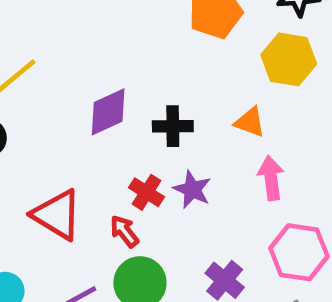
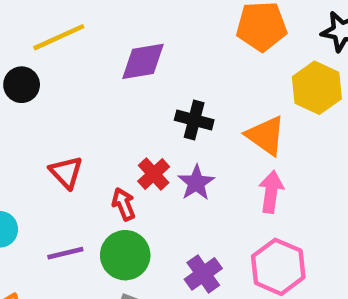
purple diamond: (108, 112) -> (143, 61), moved
orange triangle: (250, 122) -> (266, 135), size x1.4
red triangle: (57, 215) -> (66, 172), size x0.7

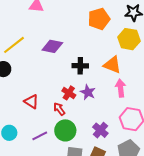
purple diamond: (143, 61) -> (52, 46), turned 35

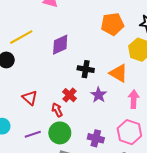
purple diamond: (52, 46) -> (60, 45), turned -45
pink arrow: (121, 88) -> (134, 99), moved
purple star: (88, 92) -> (99, 95), moved
purple cross: (100, 130) -> (96, 138), turned -35

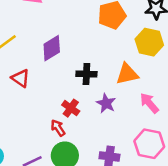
orange triangle: (119, 73) -> (127, 74), turned -36
red triangle: (30, 98) -> (21, 78), moved
pink arrow: (134, 99) -> (149, 103), turned -36

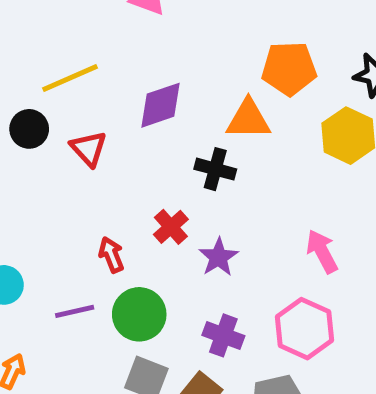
orange triangle: (127, 74) -> (248, 119), moved
purple star: (106, 103) -> (219, 257), moved
red arrow: (58, 128) -> (111, 255), moved

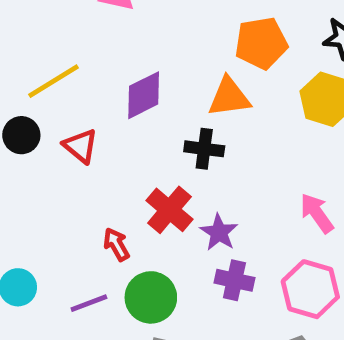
red cross: (171, 227) -> (169, 210), size x1.4
purple cross: (223, 335) -> (234, 280), moved

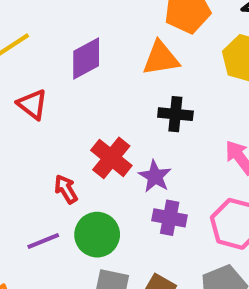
black cross: (204, 149) -> (175, 114), moved

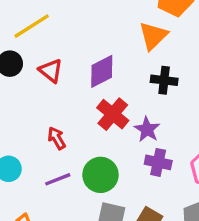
orange triangle: (161, 58) -> (153, 36), turned -36
purple diamond: (86, 59) -> (102, 71), moved
red arrow: (66, 189) -> (57, 138), moved

